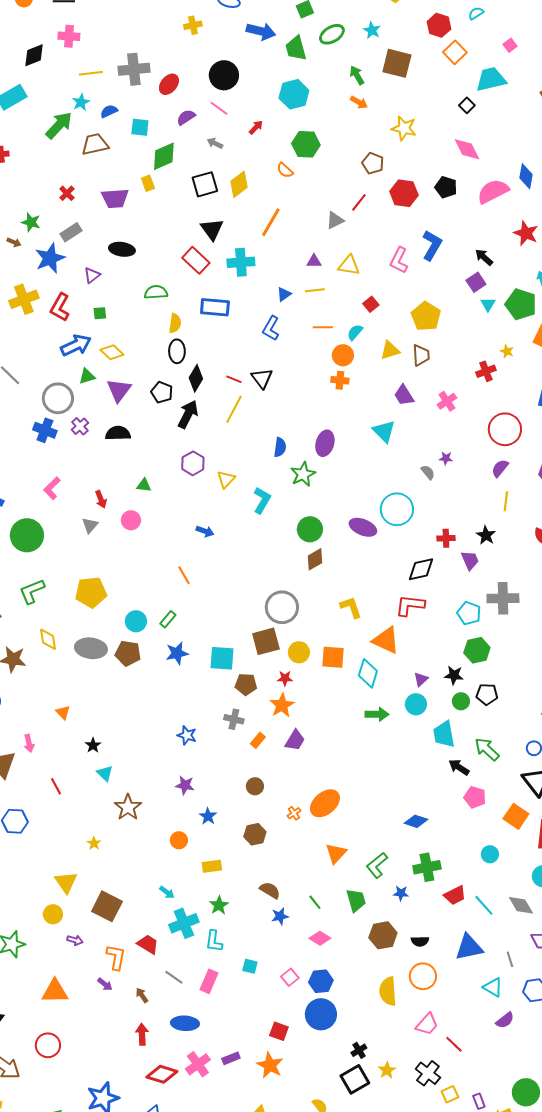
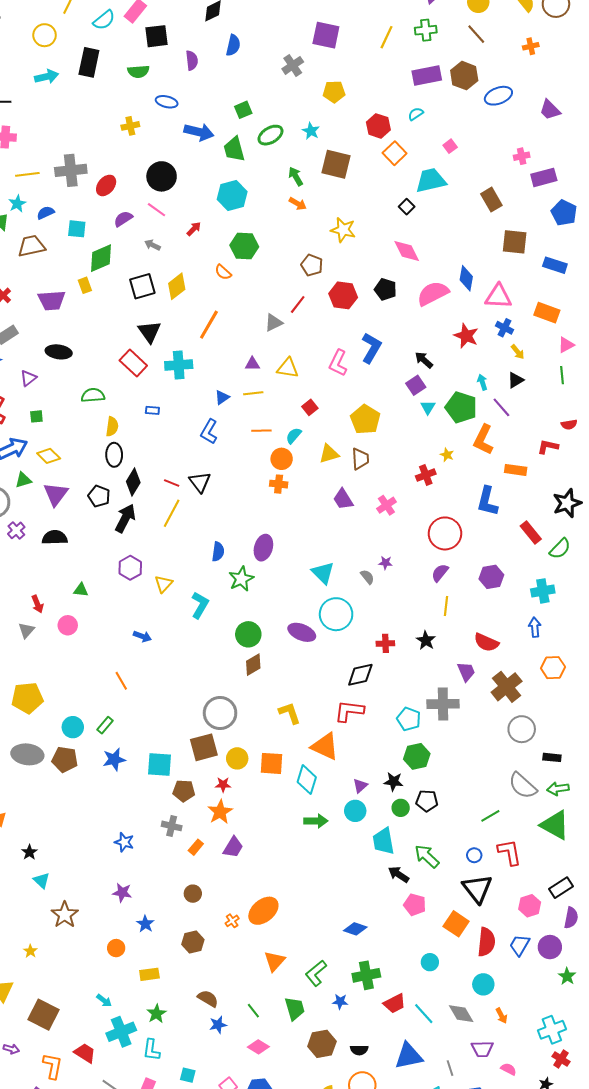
blue rectangle: (215, 307) -> (152, 410), size x0.5
cyan triangle: (384, 431) -> (323, 573), moved
purple trapezoid: (470, 560) -> (466, 672), moved

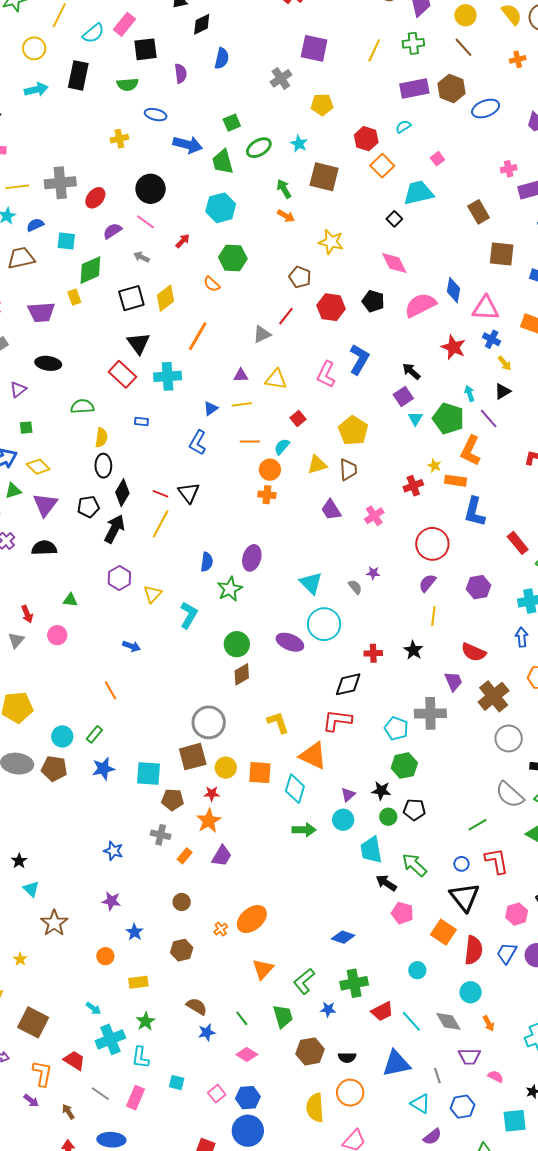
orange rectangle: (516, 470) -> (455, 481), moved
black pentagon: (99, 496) -> (88, 507), turned -30

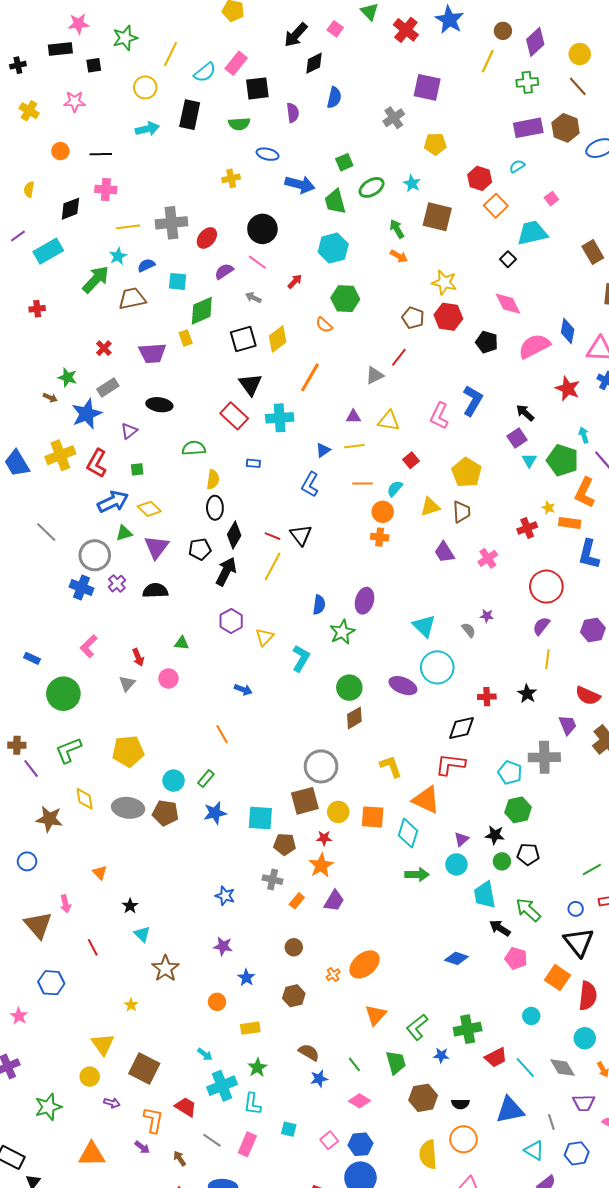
yellow line: (374, 50) -> (488, 61), moved
red hexagon: (331, 307) -> (448, 317), moved
blue diamond: (343, 937) -> (456, 958), moved

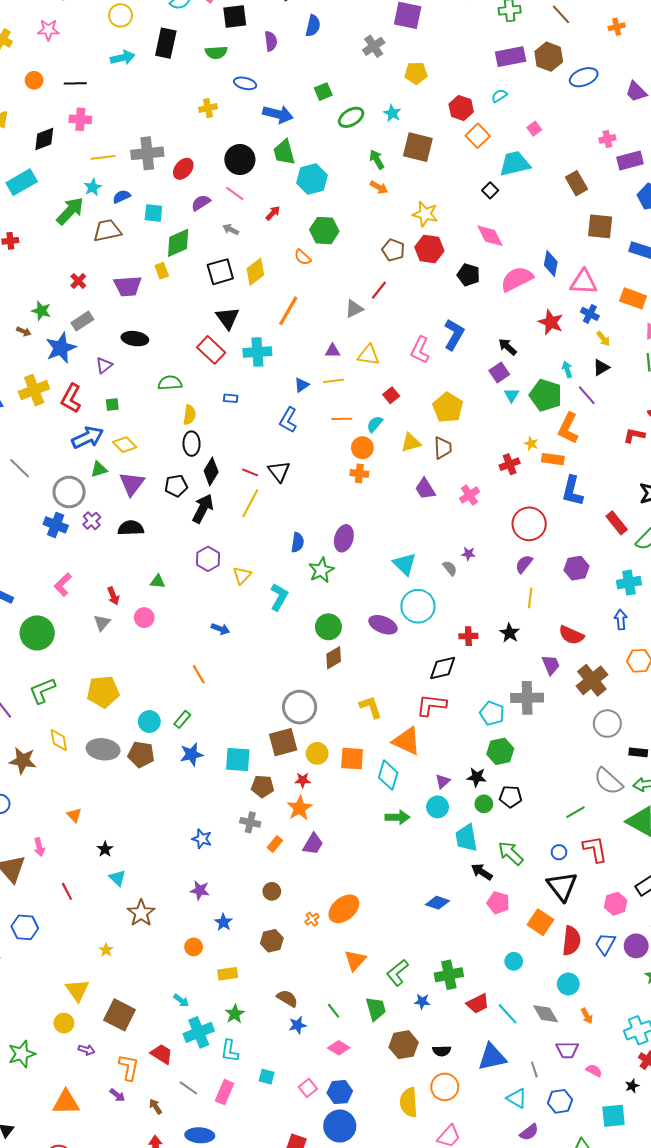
green trapezoid: (335, 202) -> (284, 152), moved

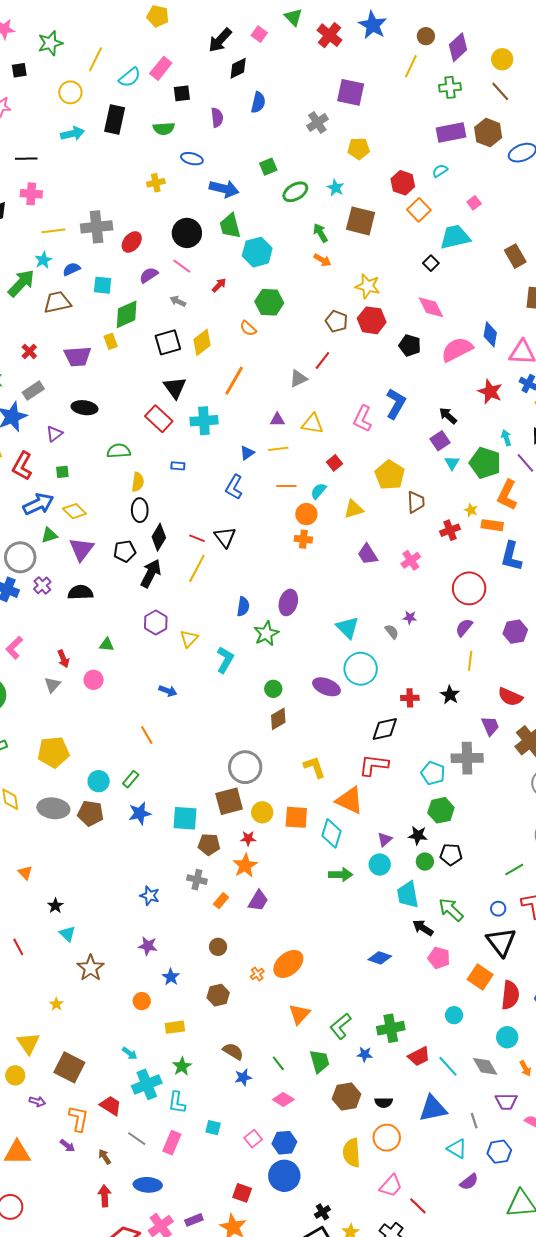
black square: (235, 16) -> (182, 93), size x0.7
brown trapezoid: (443, 448) -> (416, 502), moved
green circle: (328, 627) -> (273, 689), size x0.7

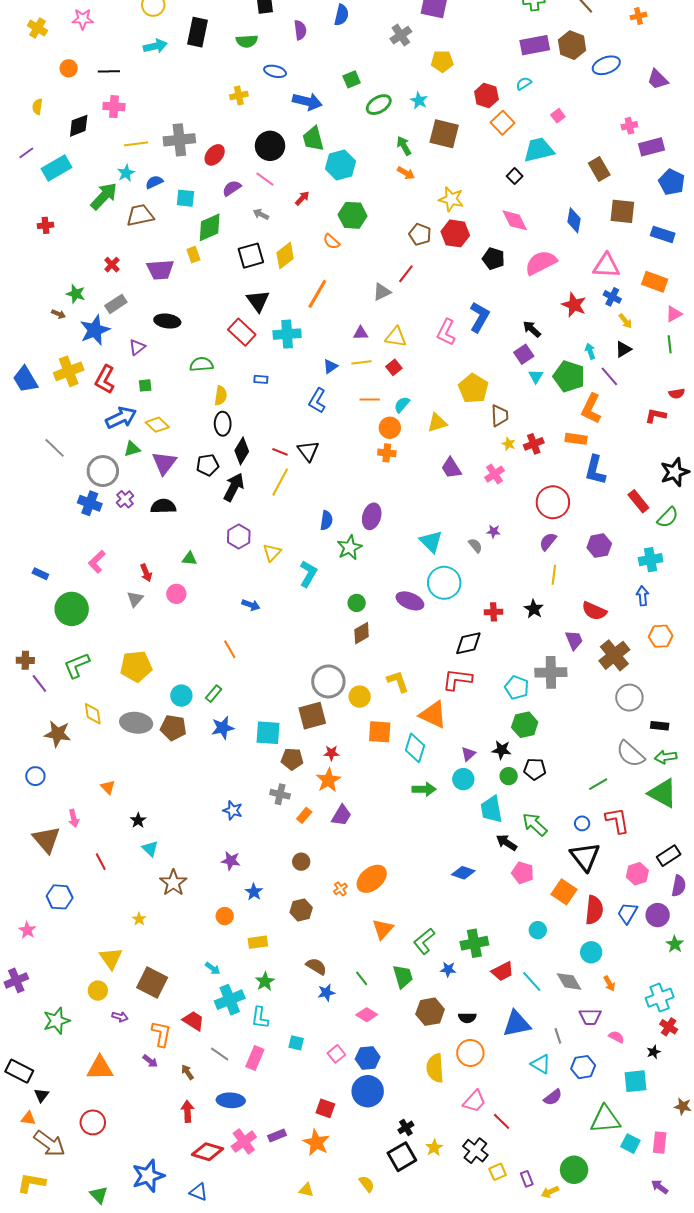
blue diamond: (490, 334) -> (574, 220), moved
red square: (335, 463) -> (394, 367), moved
yellow star: (471, 510) -> (509, 444), moved
yellow circle: (262, 812) -> (360, 697), moved

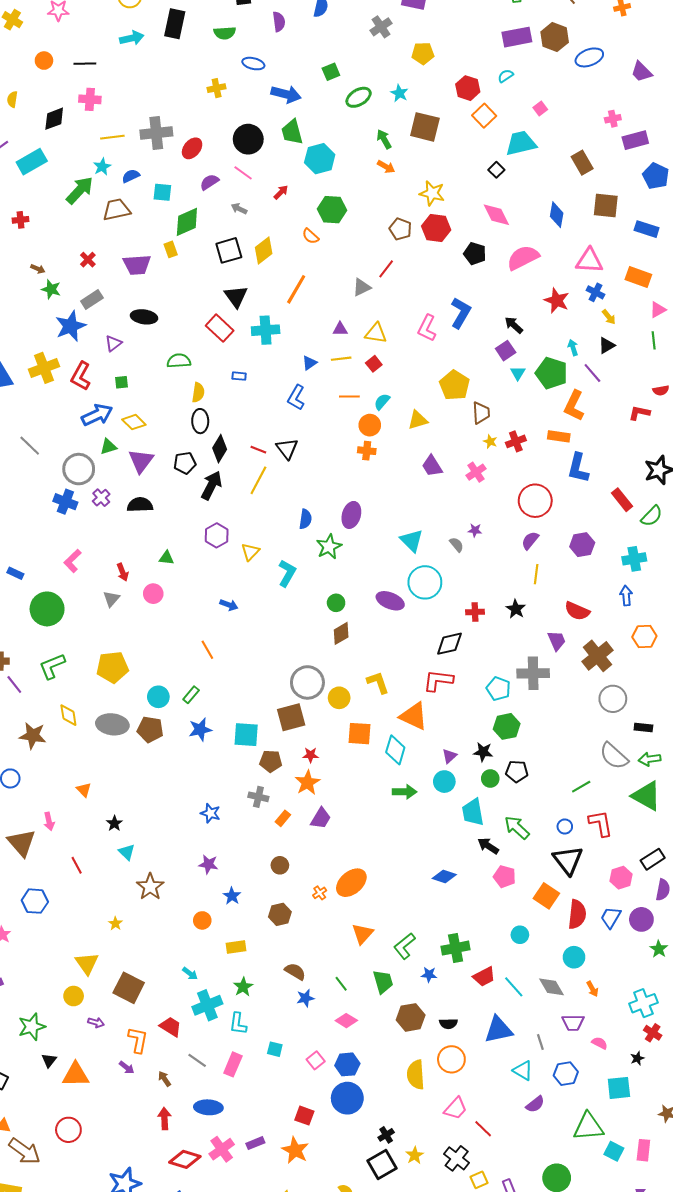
brown arrow: (59, 314) -> (38, 269), moved
black triangle: (41, 1095) -> (49, 1060), moved

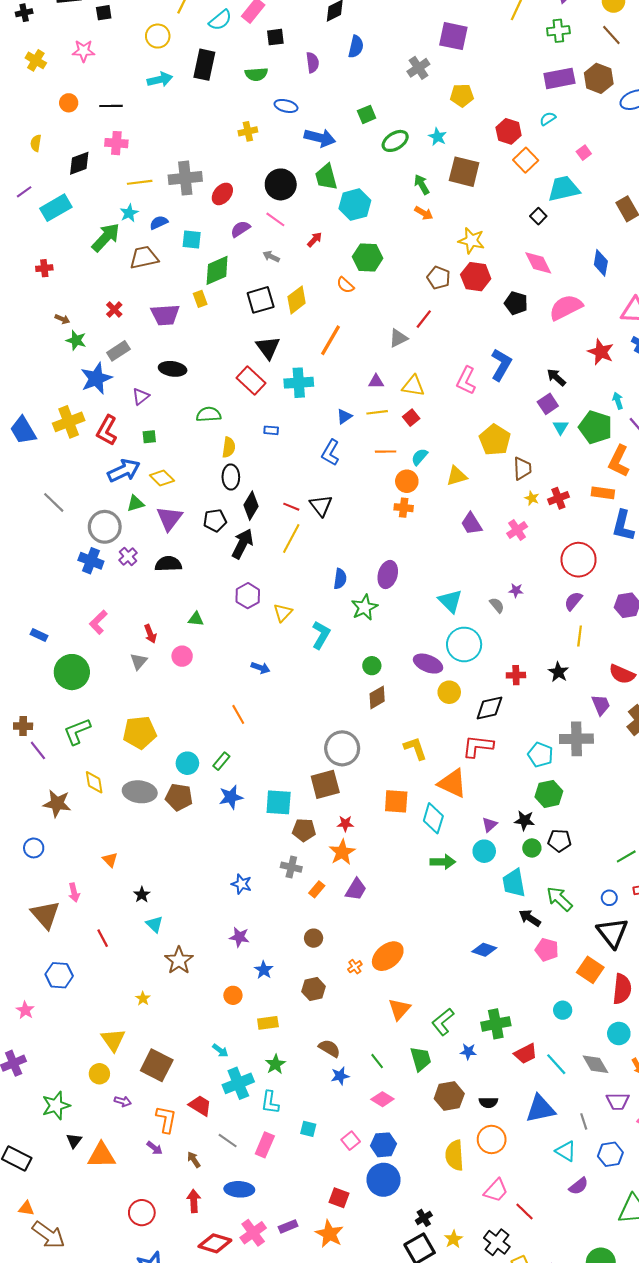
yellow circle: (339, 698) -> (449, 692), moved
red circle: (68, 1130) -> (142, 1213), moved

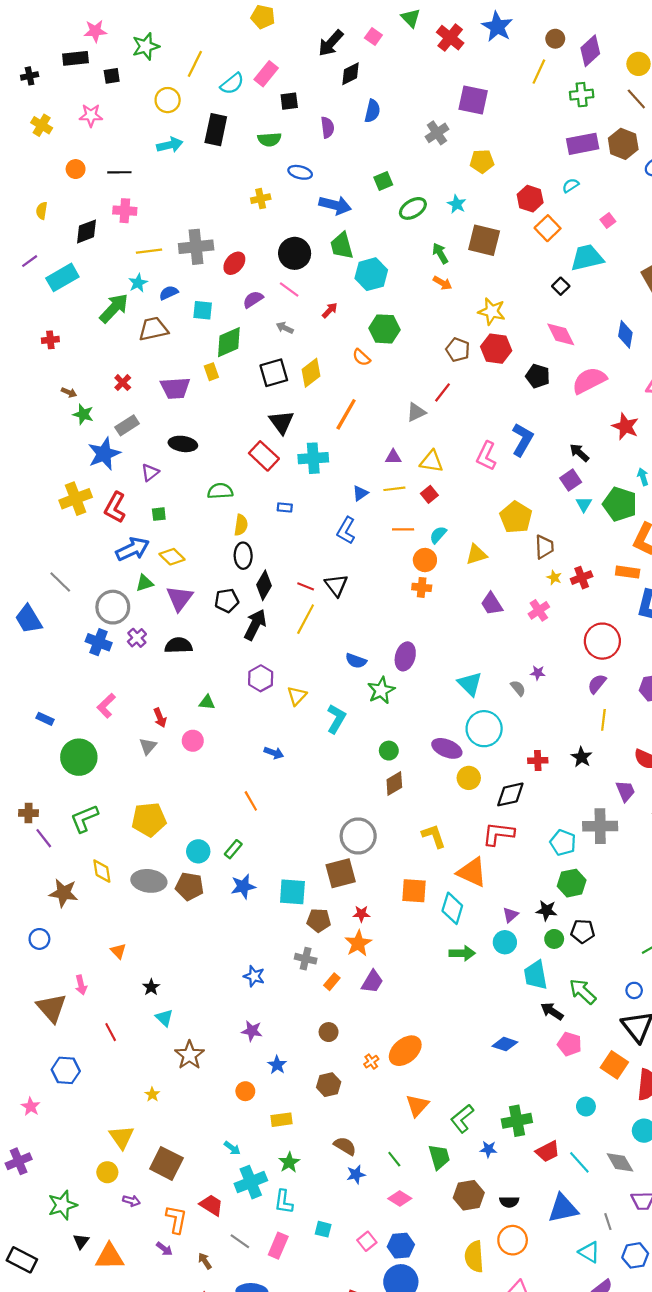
blue trapezoid: (23, 430) -> (28, 619), moved
blue semicircle: (340, 579) -> (356, 661), turned 102

